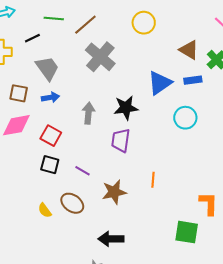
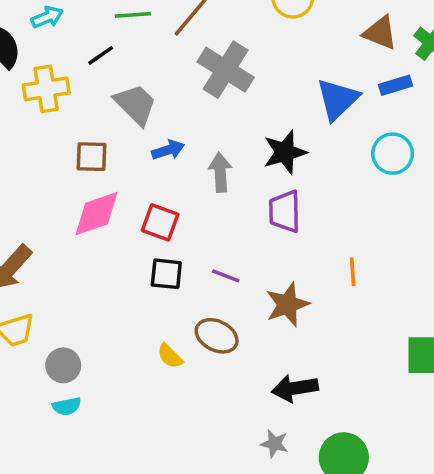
blue arrow: (50, 97) -> (168, 150), moved

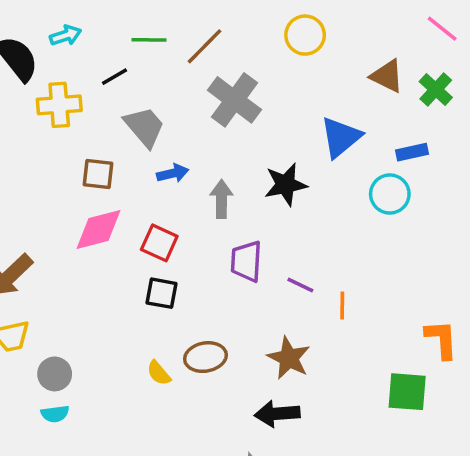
blue rectangle: (396, 85) -> (412, 152), moved
purple trapezoid: (285, 211) -> (246, 261), moved
purple line: (226, 276) -> (300, 285), moved
brown star: (287, 304) -> (289, 358), moved, turned -30
brown ellipse: (217, 336) -> (205, 357), turned -42

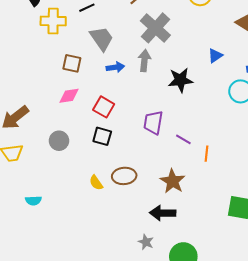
blue triangle: (341, 137) -> (215, 56), size x0.6
gray arrow: (221, 199) -> (144, 61), moved
pink diamond: (98, 230) -> (69, 96), size x0.7
gray circle: (55, 374) -> (59, 141), moved

